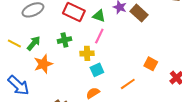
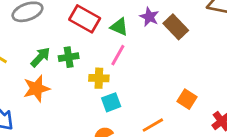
green arrow: (34, 43) -> (40, 57), moved

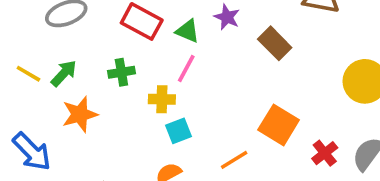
brown rectangle: (176, 27) -> (275, 43), moved
green arrow: (40, 57) -> (64, 73), moved
orange square: (187, 99) -> (279, 125), size x1.5

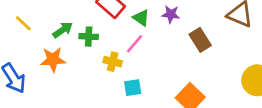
purple star: (227, 17) -> (171, 14), turned -30
green arrow: (64, 73) -> (63, 30), moved
cyan square: (179, 131) -> (133, 88), moved

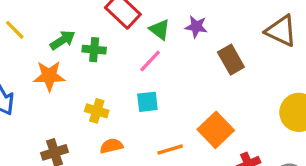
yellow cross: (113, 62) -> (97, 111), moved
cyan square: (133, 88) -> (147, 102), moved

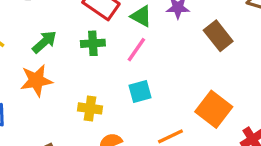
green cross: (94, 50) -> (93, 43), moved

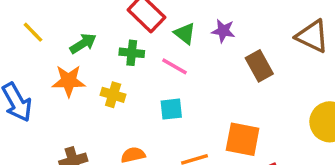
pink line: (136, 50) -> (174, 66), turned 76
yellow cross: (90, 108) -> (113, 95), moved
orange square: (214, 109) -> (243, 139), turned -36

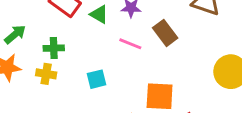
green cross: (132, 53) -> (54, 48), moved
pink line: (174, 66) -> (130, 44), moved

